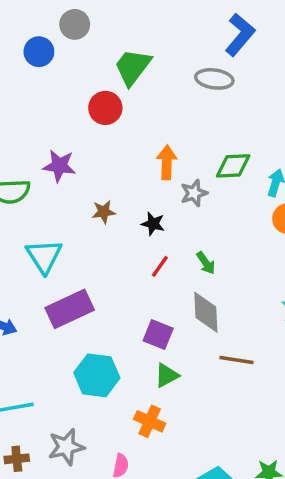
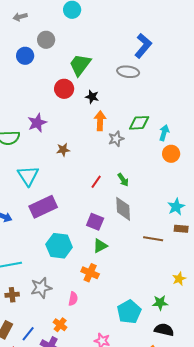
purple star: (59, 166) -> (37, 123), turned -30
black star: (153, 224) -> (92, 97), moved
brown line: (237, 360) -> (153, 239), moved

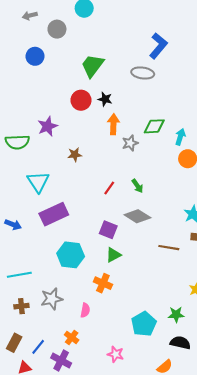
gray circle: (46, 40) -> (57, 29), moved
red circle: (64, 89) -> (81, 100), moved
gray diamond: (123, 209) -> (137, 216), turned -55

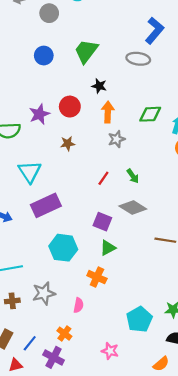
blue circle: (35, 56) -> (44, 56), moved
red circle: (81, 100) -> (70, 107), moved
gray star: (130, 143) -> (117, 139), moved

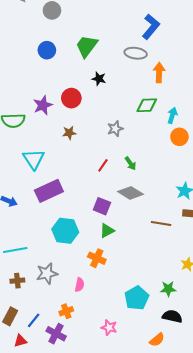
orange arrow: (108, 112) -> (159, 73), moved
orange cross: (64, 334) -> (66, 311), turned 32

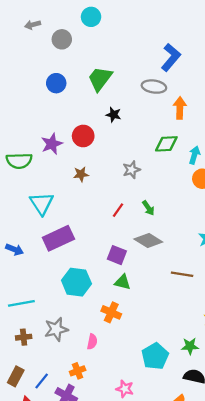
green triangle: (107, 231) -> (122, 282), turned 42

